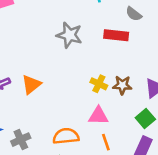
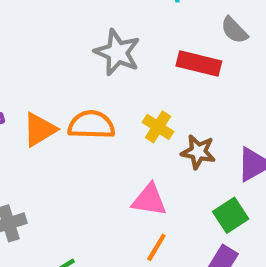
yellow cross: (99, 84) -> (158, 127), moved
orange semicircle: (66, 136) -> (91, 125), moved
orange line: (106, 142) -> (156, 247), turned 42

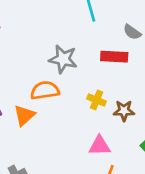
orange semicircle: (91, 125) -> (45, 90), moved

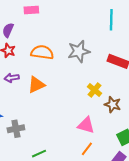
gray star: (63, 59) -> (79, 51), turned 30
orange semicircle: (45, 90) -> (42, 52), moved

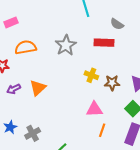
orange semicircle: (42, 52) -> (26, 47), moved

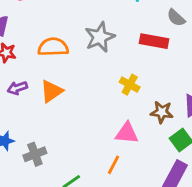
orange semicircle: (26, 47) -> (53, 47), moved
brown star: (112, 83) -> (162, 112), moved
orange line: (102, 130) -> (114, 165), moved

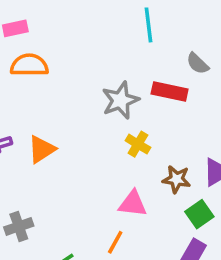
gray star: (100, 37) -> (120, 100), moved
orange semicircle: (53, 47) -> (29, 65), moved

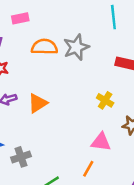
orange semicircle: (29, 65) -> (44, 47), moved
gray star: (120, 100) -> (76, 47), moved

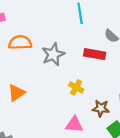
gray star: (76, 47) -> (53, 54), moved

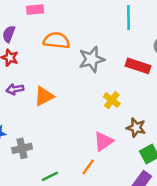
pink triangle: (74, 124) -> (103, 141), turned -48

